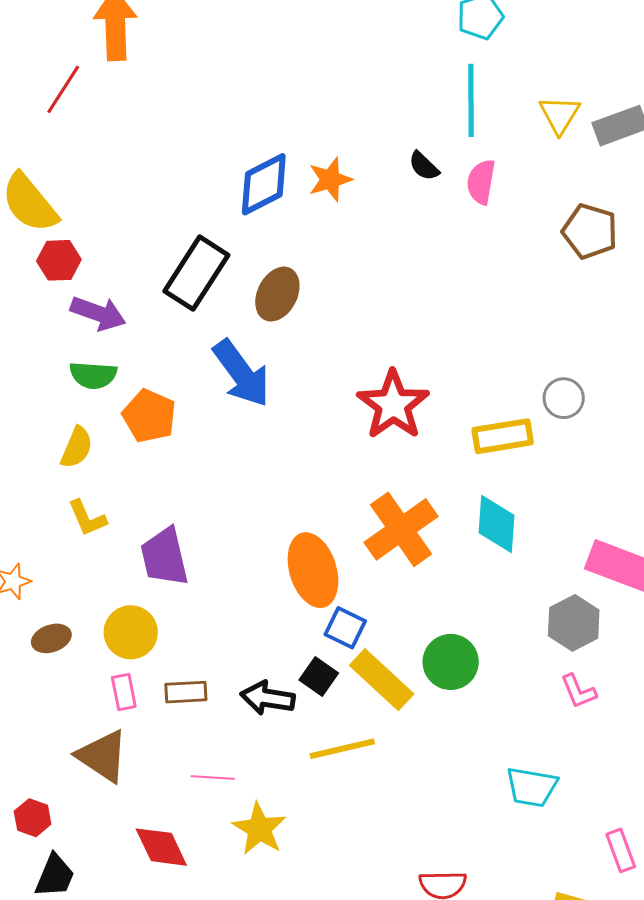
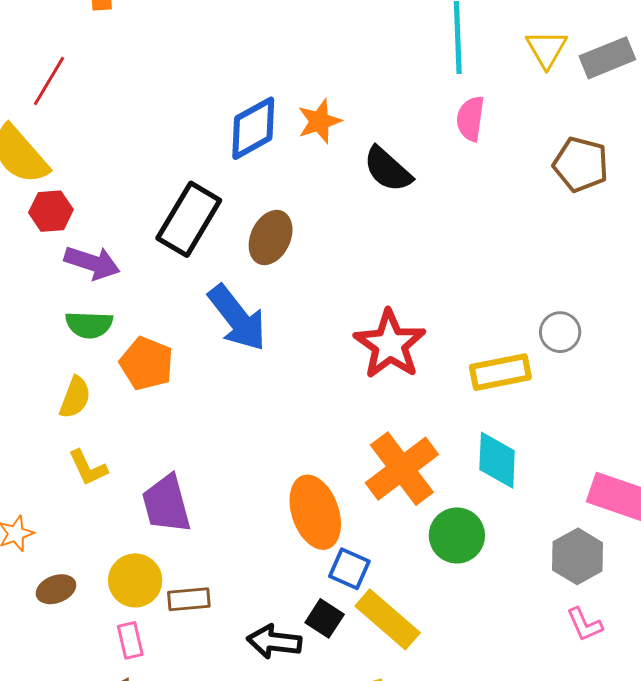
red line: (63, 89) -> (49, 81), moved
black semicircle: (424, 166) -> (388, 169), moved, size x1.6
green circle: (451, 662) -> (457, 535), moved
brown rectangle: (186, 692) -> (189, 599), moved

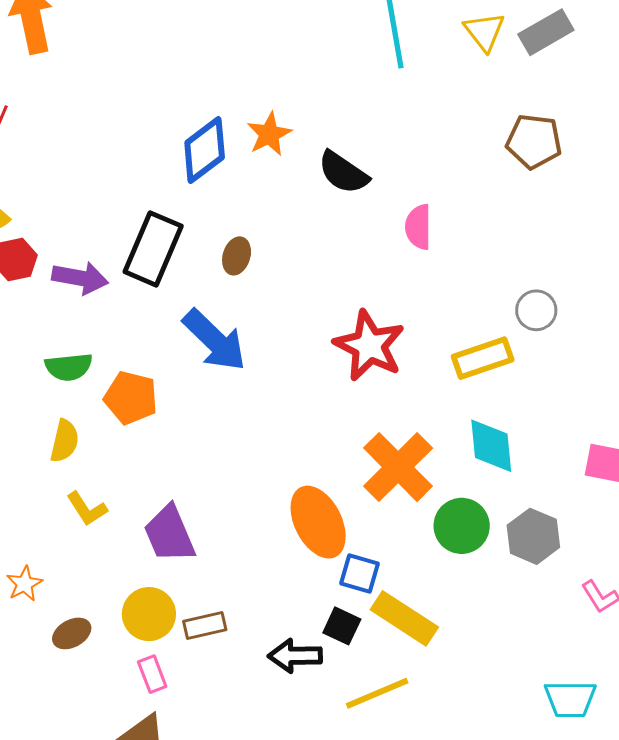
pink semicircle: (470, 119) -> (418, 227), moved
brown ellipse: (271, 238) -> (237, 256), size x0.7
purple arrow: (92, 263) -> (80, 278), moved
gray hexagon: (578, 556) -> (533, 536), moved

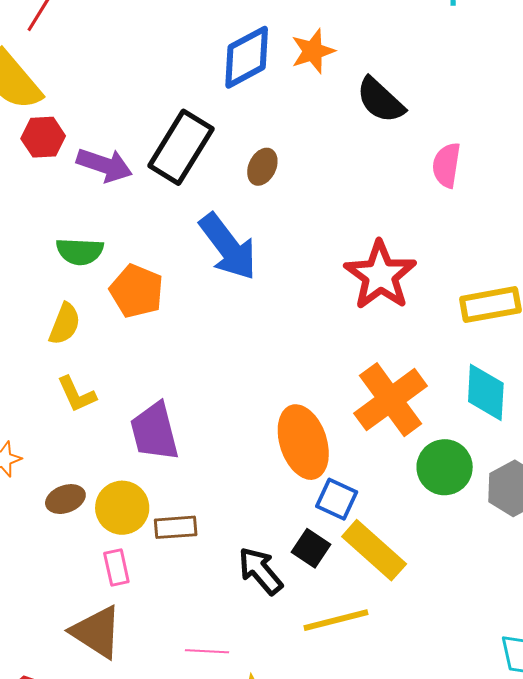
brown ellipse: (72, 633) -> (65, 499), moved
black arrow: (295, 656) -> (260, 571), turned 42

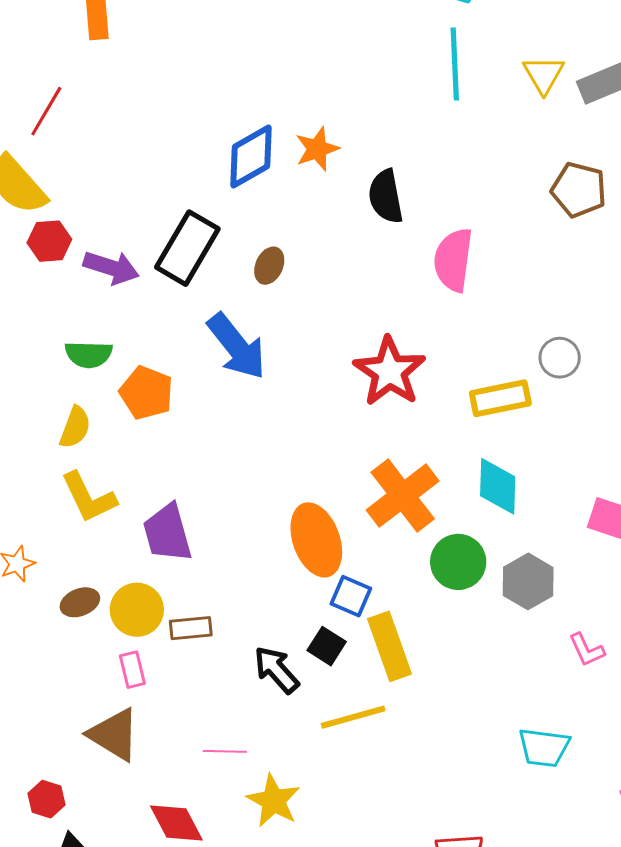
black semicircle: (380, 100) -> (386, 196), turned 38
pink semicircle: (447, 165) -> (453, 260), size x1.4
yellow L-shape: (77, 394) -> (89, 497), size x1.4
yellow rectangle: (374, 550) -> (390, 646), turned 30

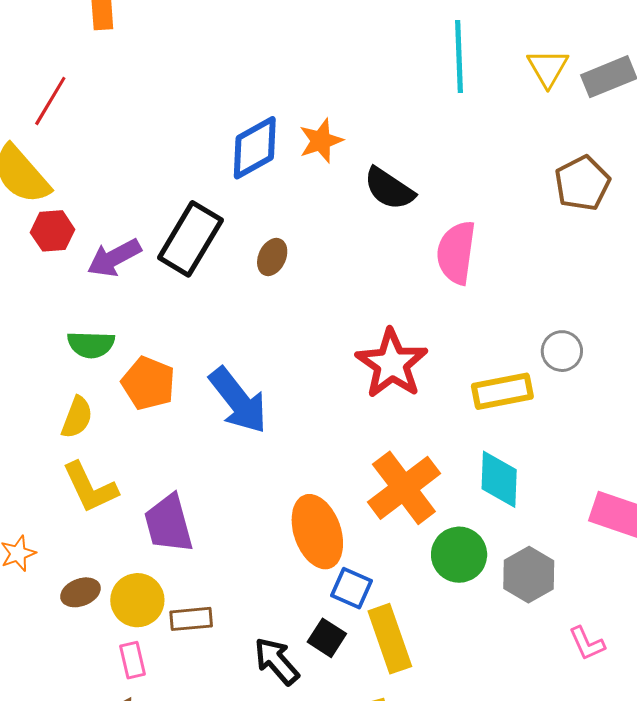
brown pentagon: (579, 190) -> (582, 183), turned 30
black semicircle: (386, 196) -> (389, 189), turned -46
purple arrow: (111, 268) -> (114, 258), turned 134
blue arrow: (237, 346) -> (238, 401), moved

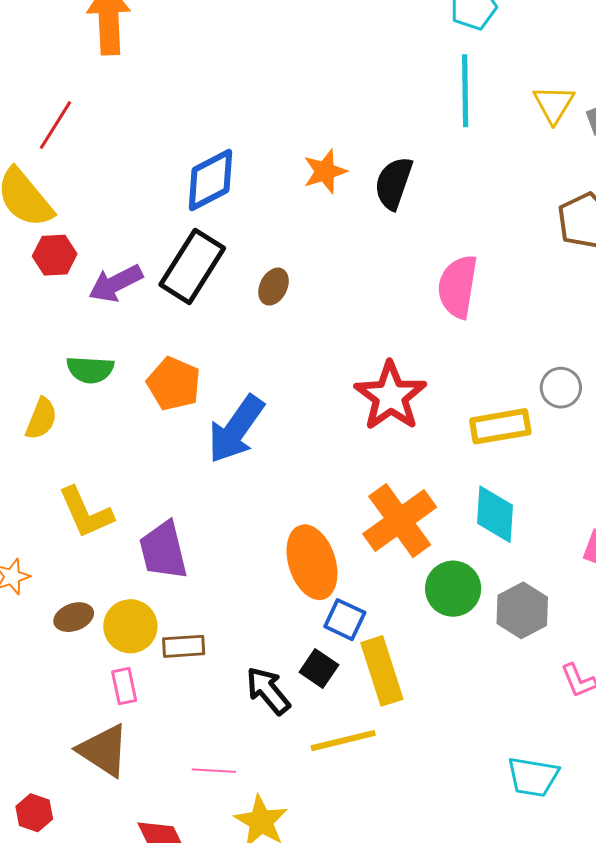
blue diamond: (255, 148) -> (211, 180), moved
black semicircle: (389, 189) -> (394, 183), moved, turned 74
orange pentagon: (148, 383) -> (174, 384), moved
blue arrow: (238, 401) -> (236, 429), turned 72
yellow semicircle: (77, 417) -> (41, 419), moved

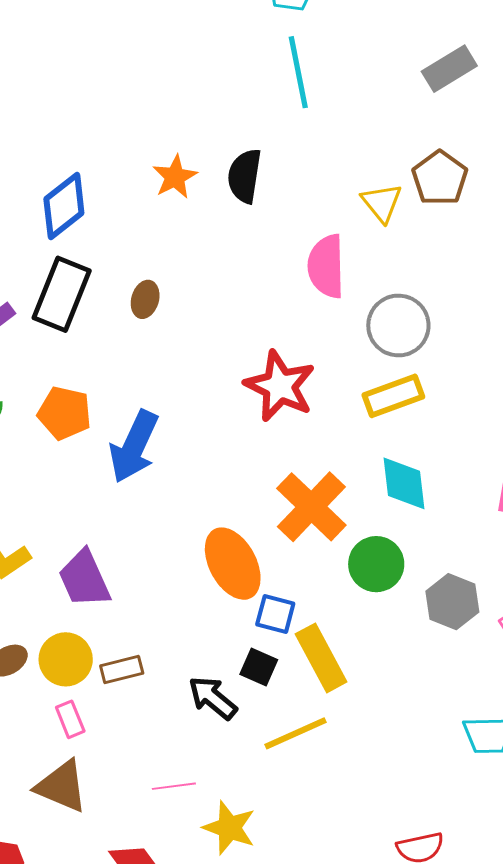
yellow triangle: (554, 104) -> (382, 203), moved
gray circle: (561, 388) -> (398, 326), moved, size x1.5
gray hexagon: (522, 610) -> (452, 602), moved

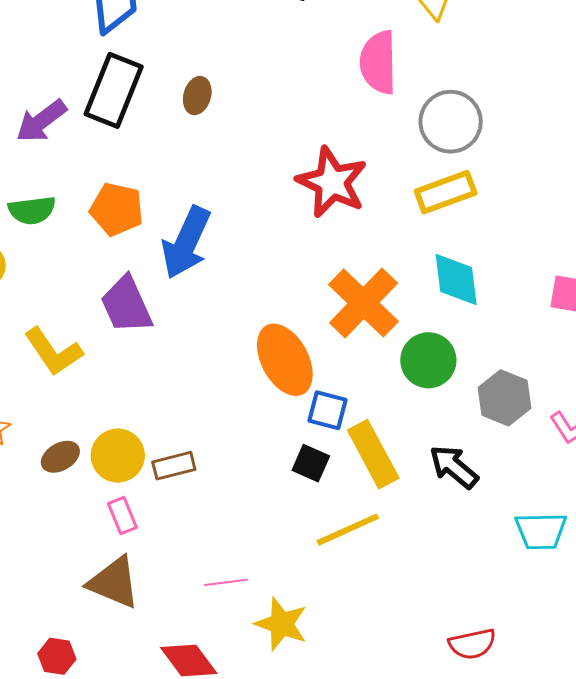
purple trapezoid: (84, 579) -> (126, 305), moved
black arrow: (213, 698) -> (454, 467), moved

